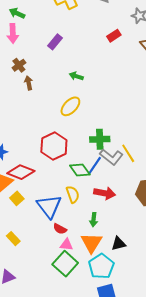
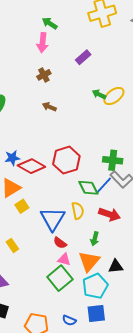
brown arrow: (29, 83) -> (49, 107), moved, turned -64
yellow ellipse: (70, 106) -> (114, 96), moved
red diamond: (21, 172) -> (31, 166), moved

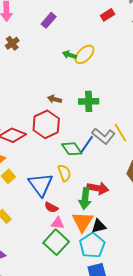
brown arrow: (49, 107) -> (55, 99), moved
green cross: (113, 160) -> (89, 101), moved
red arrow: (110, 214) -> (98, 188), moved
green arrow: (95, 239) -> (85, 198), size x1.5
black triangle: (116, 266) -> (99, 226), moved

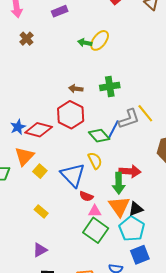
purple rectangle: (49, 20) -> (60, 11), turned 35
gray L-shape: (103, 136) -> (129, 119), turned -50

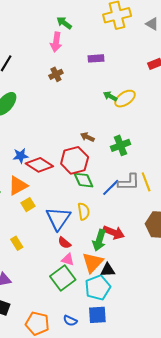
green cross: (110, 86) -> (121, 145), turned -30
green diamond: (99, 136) -> (84, 180), moved

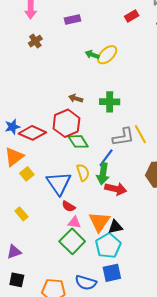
green cross: (121, 145) -> (110, 102), turned 30
blue line: (111, 187) -> (106, 158), moved
green arrow: (99, 240) -> (103, 174), moved
blue semicircle: (70, 321) -> (86, 283), size x1.5

